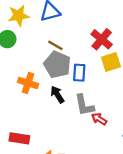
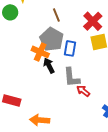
brown line: (55, 45) -> (56, 15), moved, turned 32
orange cross: (28, 83) -> (40, 52), moved

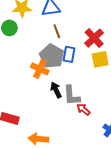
blue rectangle: (70, 48) -> (69, 54), moved
black arrow: (49, 66) -> (56, 90), moved

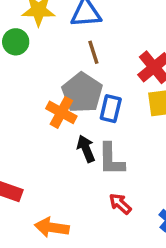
blue rectangle: (69, 54) -> (111, 109), moved
red arrow: (83, 109) -> (120, 204), moved

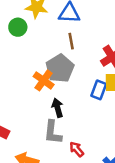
blue rectangle: (111, 109) -> (99, 90), moved
gray L-shape: (111, 159) -> (53, 132), moved

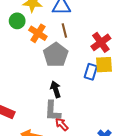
orange cross: (44, 80) -> (38, 33), moved
red arrow: (77, 149) -> (62, 124), moved

